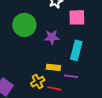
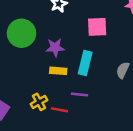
pink square: (77, 17) -> (97, 27), moved
yellow rectangle: (53, 67) -> (58, 71), moved

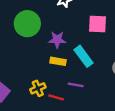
cyan rectangle: (85, 63) -> (84, 56), turned -55

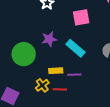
green circle: (27, 24) -> (24, 54), moved
yellow rectangle: (58, 61) -> (56, 71), moved

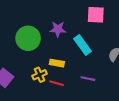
purple line: (74, 75) -> (88, 79), moved

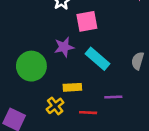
pink square: (96, 15) -> (87, 21), moved
red line: (57, 83) -> (88, 113), moved

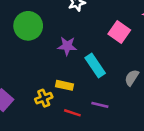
pink square: (87, 21) -> (119, 32), moved, turned 30
green circle: (31, 66) -> (28, 26), moved

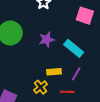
purple line: (100, 105) -> (76, 74), moved, turned -56

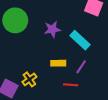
yellow cross: (40, 87) -> (29, 79), moved

